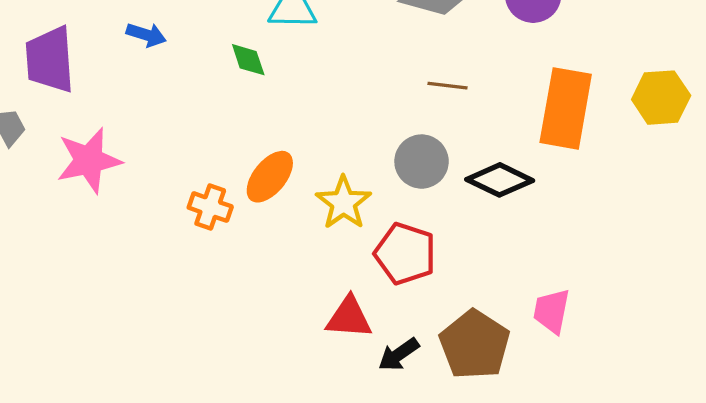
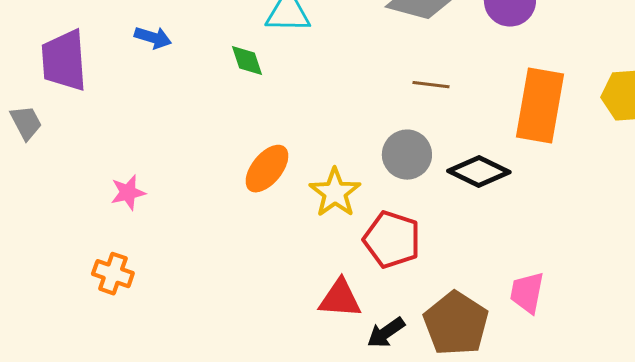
pink star: (89, 160) -> (128, 193), moved, size x0.6
orange cross: (210, 207) -> (113, 274), moved

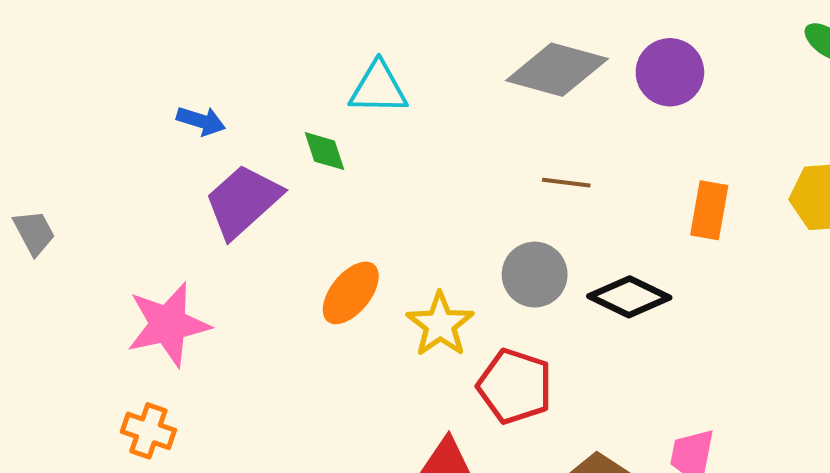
purple trapezoid: (64, 61) -> (243, 201), moved, turned 52
orange rectangle: (540, 106) -> (709, 210), size x0.6
pink star: (128, 193) -> (168, 324), size x1.8

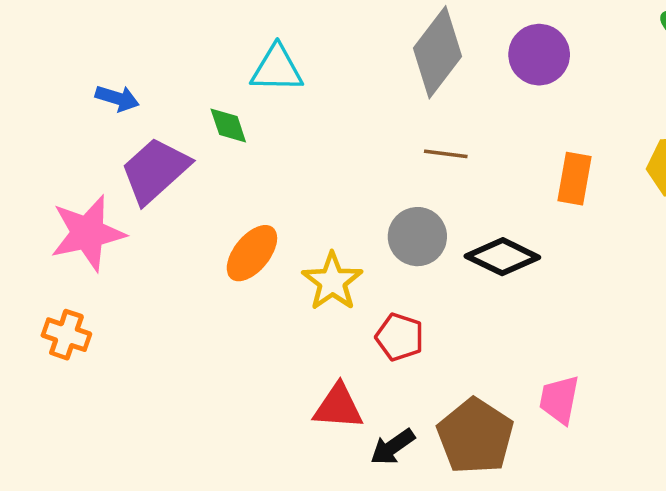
gray diamond: (557, 70) -> (437, 52), turned -68
pink star: (168, 324) -> (88, 233), moved
red pentagon: (515, 386) -> (400, 337), size x0.7
orange cross: (148, 431) -> (66, 335), moved

